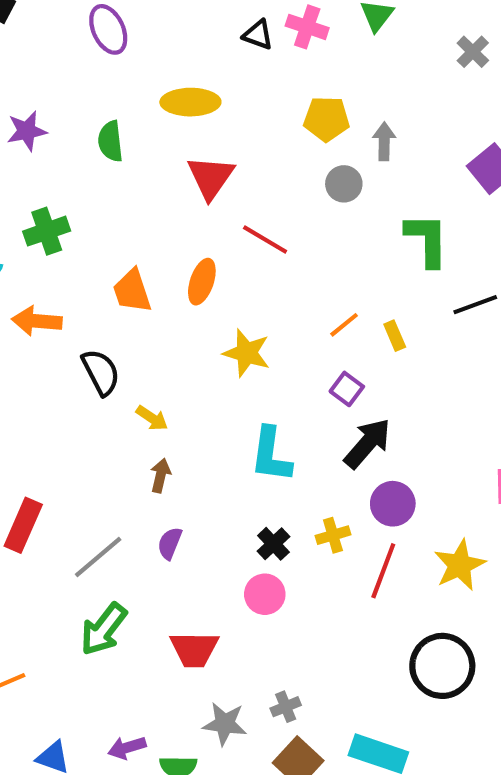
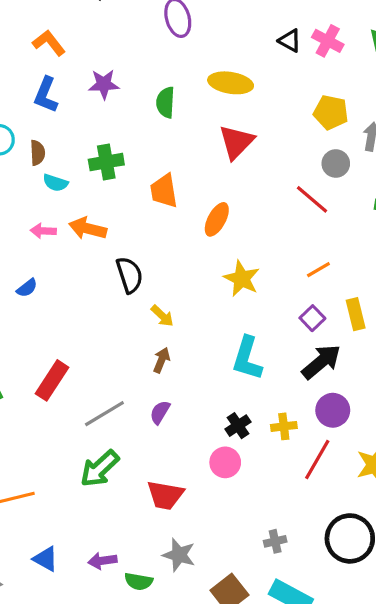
red line: (265, 240) -> (312, 199), moved
orange trapezoid: (132, 291) -> (164, 191), moved
yellow rectangle: (395, 336) -> (356, 314), moved, size x1.4
gray cross: (286, 707) -> (275, 541), moved

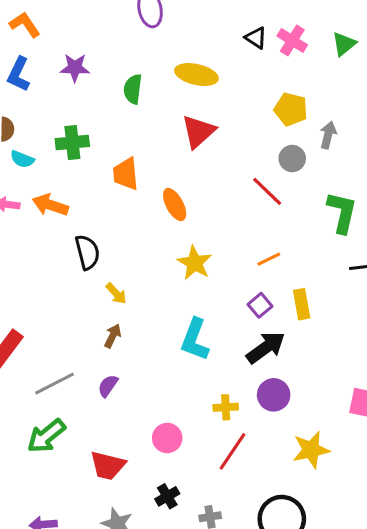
orange ellipse: (217, 219) -> (175, 205), turned -60
black cross: (238, 426) -> (167, 496), moved
red line: (317, 460) -> (233, 451), moved

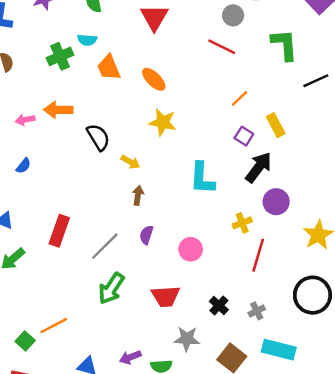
cyan semicircle: (22, 159) -> (87, 40), moved
yellow star: (195, 263) -> (163, 122), moved
pink circle: (167, 438) -> (191, 249), moved

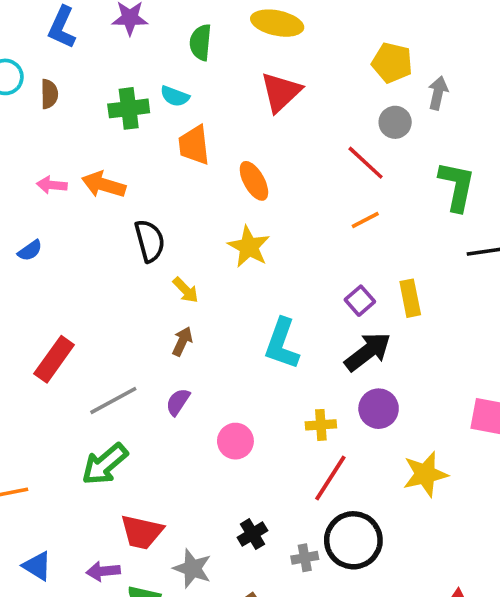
orange line: (239, 98) -> (365, 220), moved
black circle: (312, 295) -> (353, 540), moved
red trapezoid: (166, 296) -> (142, 532), moved

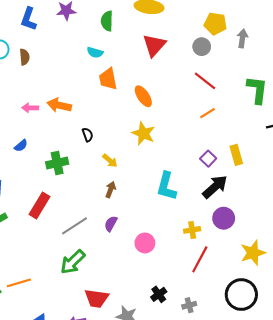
green cross: (129, 108) -> (57, 163), moved
gray circle: (395, 122) -> (202, 47), moved
black semicircle: (150, 241) -> (88, 135), size x0.6
black circle: (353, 540) -> (241, 295), moved

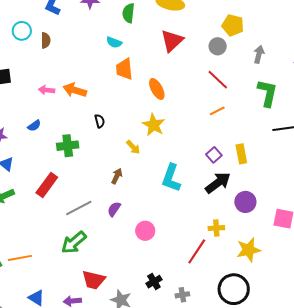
gray arrow: (242, 38) -> (259, 54), moved
yellow arrow: (110, 161) -> (133, 147), moved
purple circle: (224, 218) -> (245, 202), moved
yellow cross: (192, 230) -> (216, 228), moved

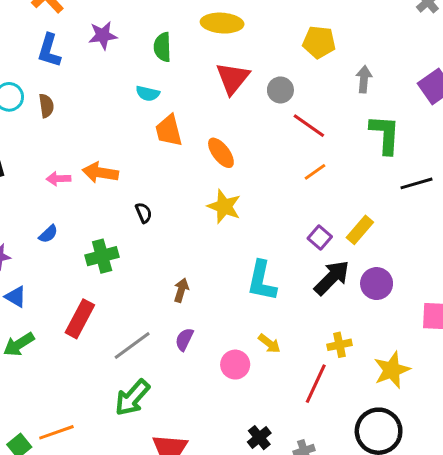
gray circle: (218, 46) -> (280, 90), moved
yellow arrow: (133, 147) -> (269, 344), moved
yellow rectangle: (241, 154) -> (360, 230), turned 60
purple circle: (245, 202) -> (377, 284), moved

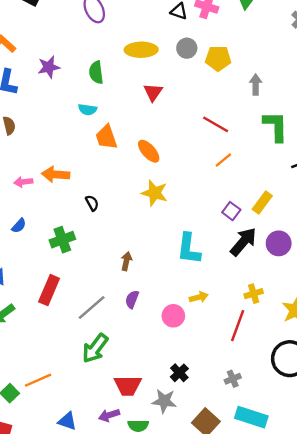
red triangle: (233, 78) -> (153, 92), size x0.7
gray circle: (280, 90) -> (187, 48), moved
yellow arrow: (269, 344) -> (199, 297), turned -48
black cross: (259, 438) -> (179, 373), moved

